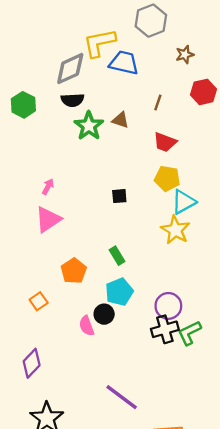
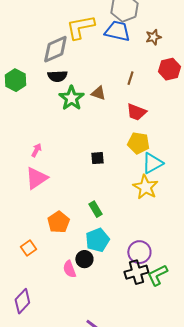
blue trapezoid: (124, 63) -> (117, 31), moved

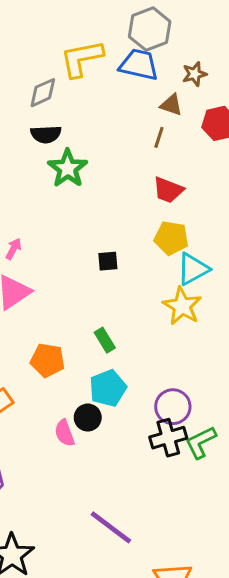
gray diamond: (55, 49) -> (43, 93), size x0.7
brown triangle: (98, 93) -> (171, 105), moved
orange pentagon: (58, 222) -> (47, 360), turned -30

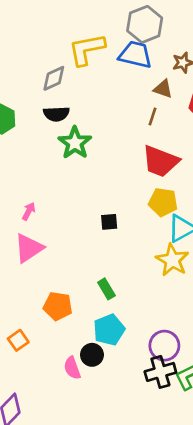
red trapezoid: (168, 190) -> (160, 161), size x1.4

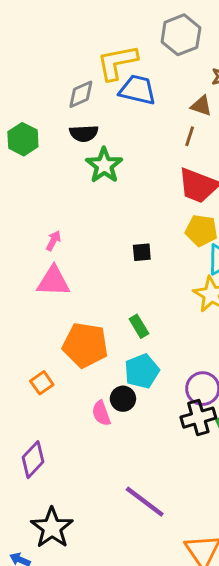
blue trapezoid: (135, 55) -> (137, 90), moved
pink triangle: (29, 248) -> (53, 281), turned 36
orange pentagon: (58, 306) -> (85, 345), size x1.4

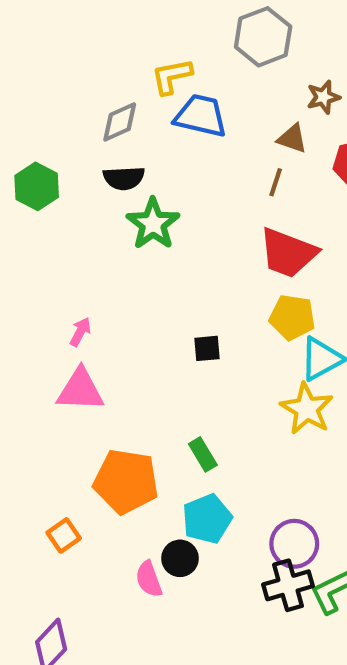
yellow L-shape: (117, 62) -> (172, 76), size x0.7

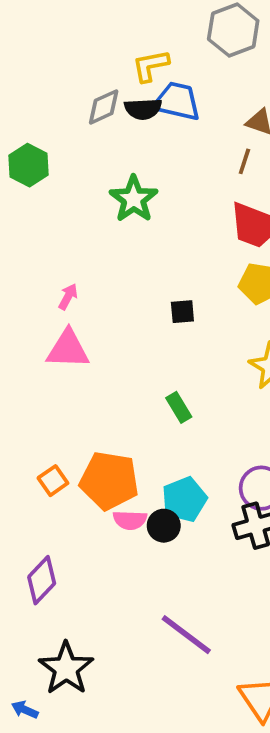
black semicircle: (124, 178) -> (143, 109), moved
orange pentagon: (126, 481) -> (109, 481), moved
cyan pentagon: (207, 519) -> (184, 499), moved
black circle: (180, 558) -> (164, 526), moved
pink semicircle: (149, 579) -> (130, 520), turned -68

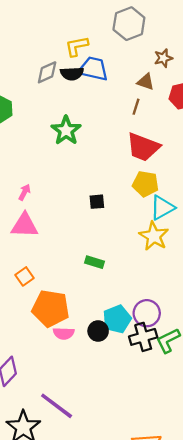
green rectangle: (179, 407) -> (95, 262), turned -42
orange square: (53, 481) -> (24, 276), moved
cyan pentagon: (184, 499) -> (117, 319), moved
black circle: (164, 526) -> (98, 331), moved
purple line: (186, 635) -> (57, 406), moved

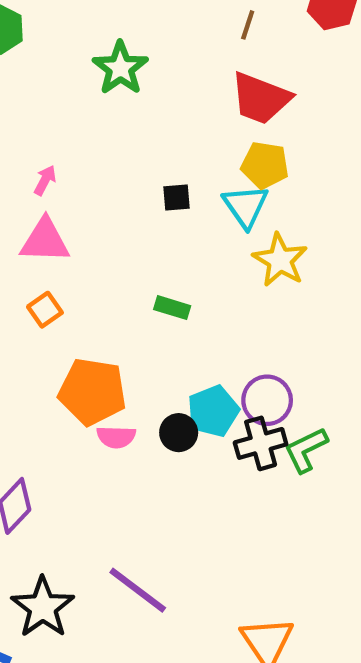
cyan triangle: (162, 208) -> (246, 206), moved, turned -36
orange square: (24, 276) -> (45, 310), moved
purple line: (57, 406) -> (138, 590), moved

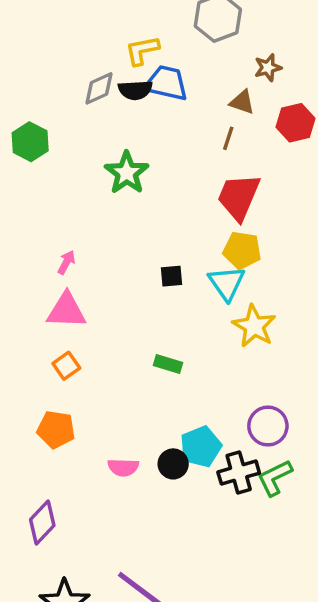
red trapezoid: (261, 98) -> (239, 197), turned 92
orange pentagon: (92, 392) -> (56, 429), moved, size x0.7
purple circle: (267, 400) -> (268, 426), moved

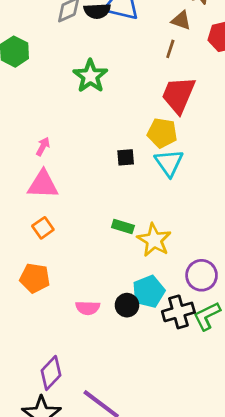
yellow pentagon: (242, 250) -> (162, 133), moved
yellow star: (254, 326) -> (154, 240), moved
purple diamond: (42, 523) -> (51, 373), moved

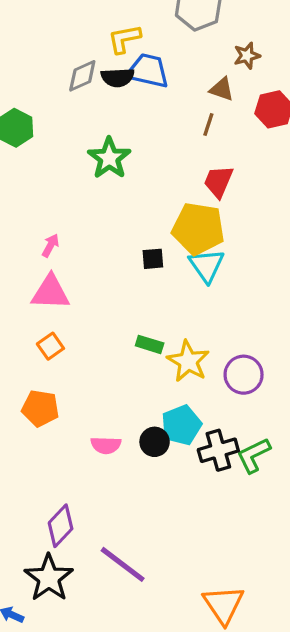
red trapezoid: (178, 95) -> (218, 182), size x0.7
yellow pentagon: (162, 133) -> (198, 229), size x1.4
purple circle: (202, 275) -> (244, 375), moved

